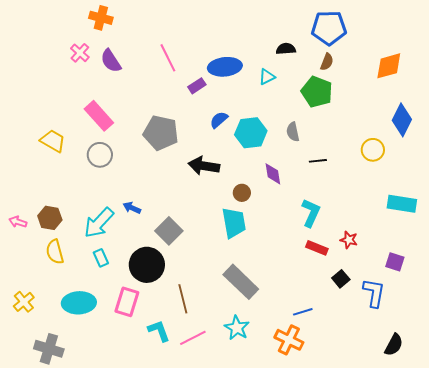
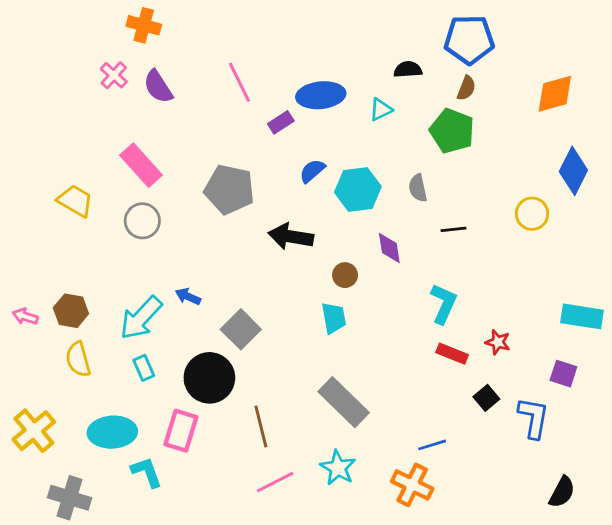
cyan rectangle: (402, 204) -> (582, 316), moved
cyan trapezoid: (234, 223) -> (334, 318), size x0.7
yellow cross: (24, 302) -> (34, 431), size x1.4
cyan L-shape: (159, 331) -> (147, 472), moved

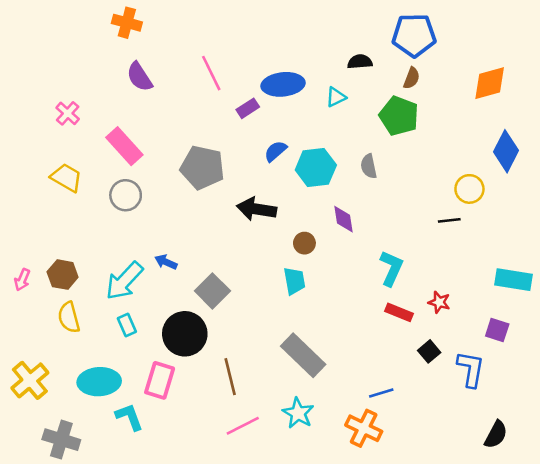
pink cross: (114, 75) -> (68, 113), moved
black line: (454, 229) -> (449, 220), moved
pink arrow: (25, 316) -> (22, 280), turned -85

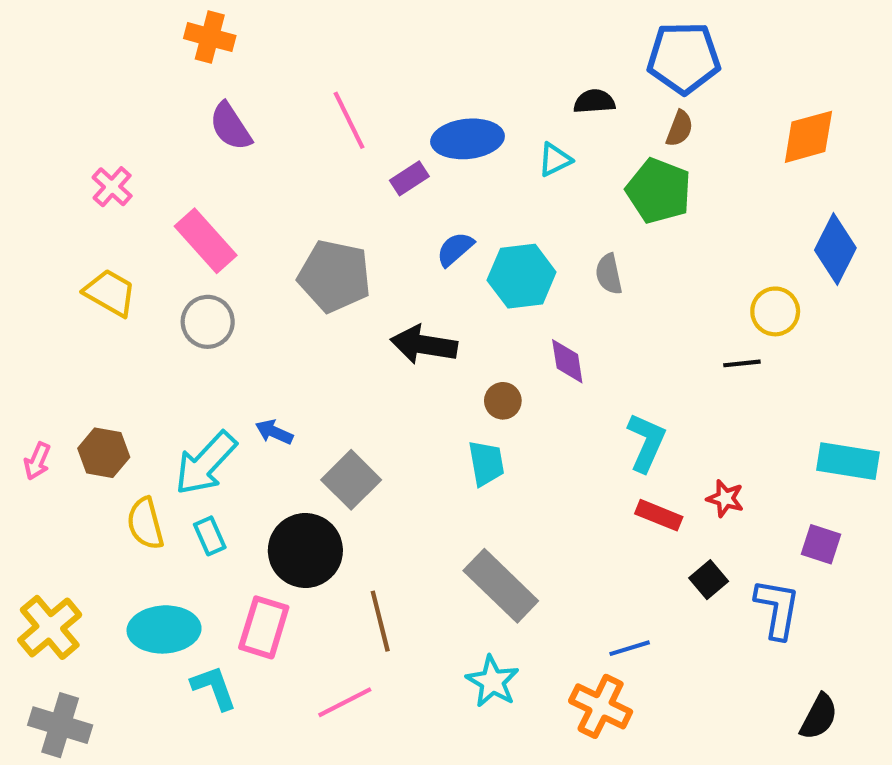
yellow semicircle: (69, 317) -> (145, 523), moved
pink line: (243, 426) -> (345, 702), moved
gray cross: (61, 440) -> (60, 725), moved

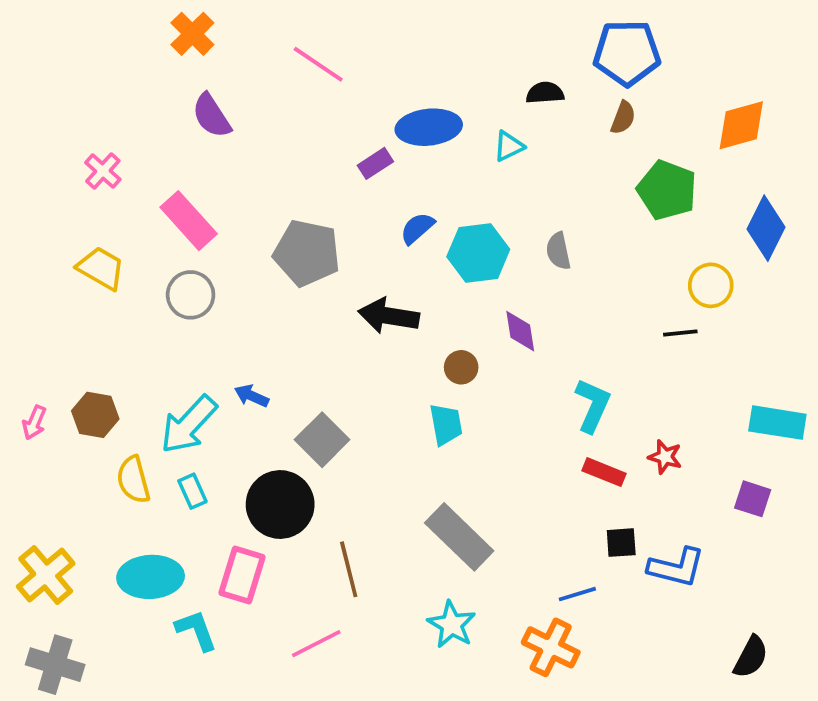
orange cross: (210, 37) -> (192, 34), turned 30
pink line: (349, 120) -> (318, 64), moved, turned -30
green pentagon: (659, 191) -> (667, 190), moved
black square: (709, 580) -> (621, 543), moved, turned 36
blue L-shape: (777, 609) -> (676, 567), moved, turned 94

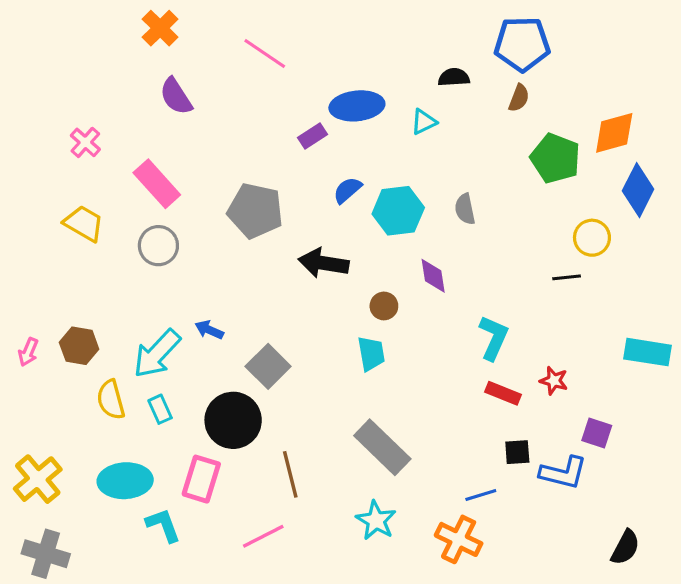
orange diamond: (741, 125) -> (614, 133), moved
purple square: (753, 499) -> (597, 433), moved

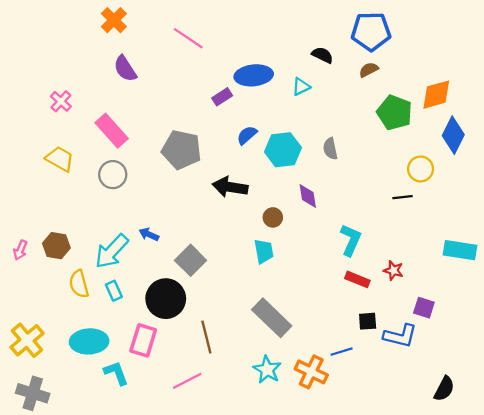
black semicircle: (454, 77) -> (322, 55), turned 30
brown semicircle: (519, 98) -> (369, 70), turned -138
orange cross: (459, 539) -> (311, 372), moved

